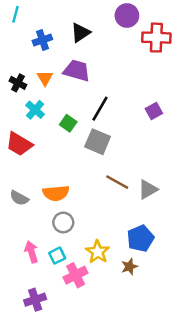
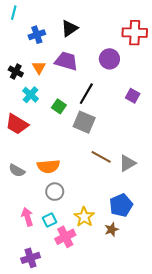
purple circle: (127, 16) -> (109, 59), moved
purple square: (154, 111) -> (133, 96), turned -32

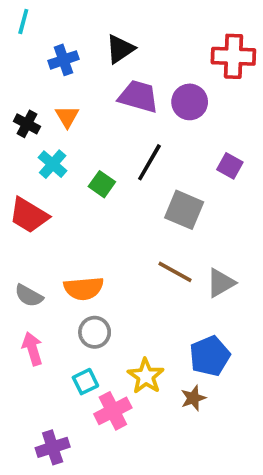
purple trapezoid: (66, 61) -> (138, 96), moved
gray square: (84, 122) -> (184, 210), moved
pink arrow: (27, 217) -> (32, 349), moved

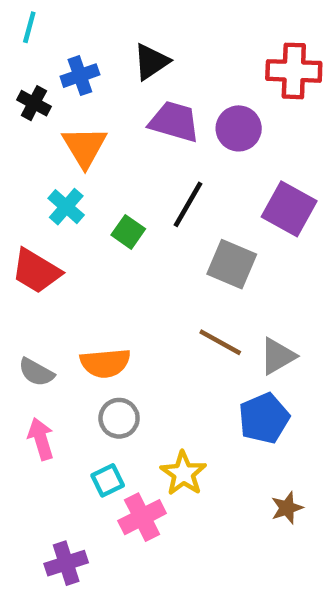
orange triangle: (67, 117) -> (85, 147), size x1.5
black cross: (27, 124) -> (34, 103), moved
purple square: (230, 166) -> (289, 209), size x1.6
blue pentagon: (210, 356) -> (264, 418), moved
brown star: (193, 398) -> (287, 508), moved

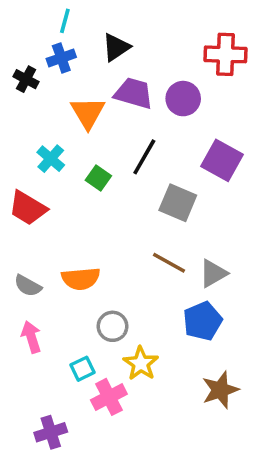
cyan line: (29, 27) -> (65, 21), moved
orange triangle: (85, 147) -> (88, 113), moved
gray circle: (119, 418) -> (113, 326), moved
brown star: (287, 508) -> (220, 390), size x1.5

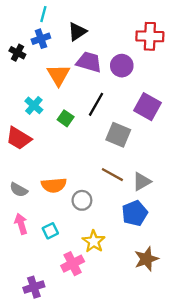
gray circle: (113, 326) -> (82, 200), moved
cyan square: (83, 369) -> (50, 231), moved

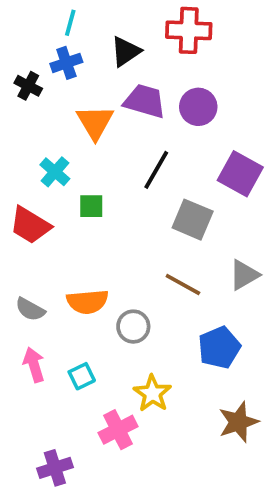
red cross: (150, 36) -> (189, 30), moved
green square: (66, 118) -> (91, 206), moved, turned -35
gray triangle: (142, 182) -> (244, 275), moved

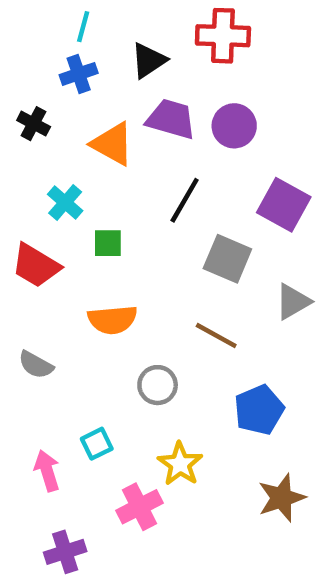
black cross: (28, 86) -> (34, 124), moved
orange triangle: (95, 122) -> (112, 144), turned -30
gray triangle: (244, 275) -> (293, 302), moved
orange semicircle: (87, 302) -> (112, 320), moved
pink arrow: (34, 365) -> (47, 471), moved

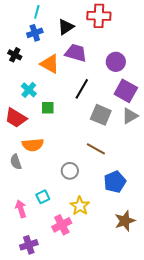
purple circle: (234, 126) -> (116, 62), moved
gray triangle: (293, 302) -> (130, 116), moved
orange semicircle: (112, 320) -> (33, 145), moved
gray semicircle: (36, 365) -> (16, 162), turned 42

